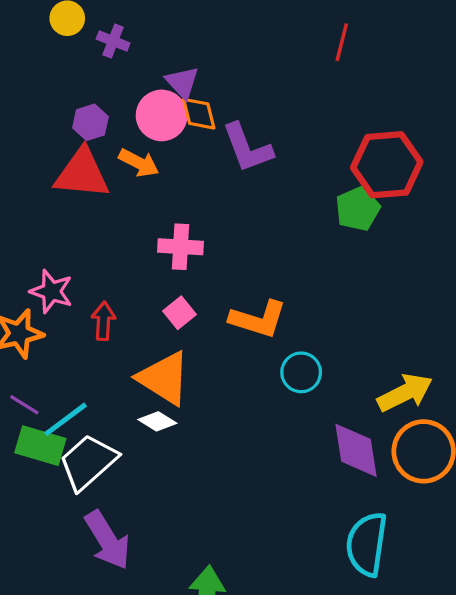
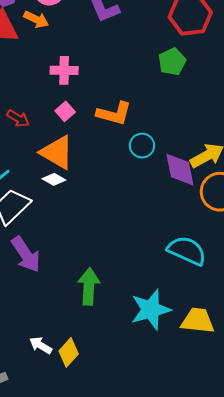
green pentagon: (358, 209) -> (172, 62), moved
red arrow: (103, 321) -> (18, 118), turned 120
purple diamond: (356, 450) -> (180, 170), moved
cyan semicircle: (367, 544) -> (187, 251), turned 108

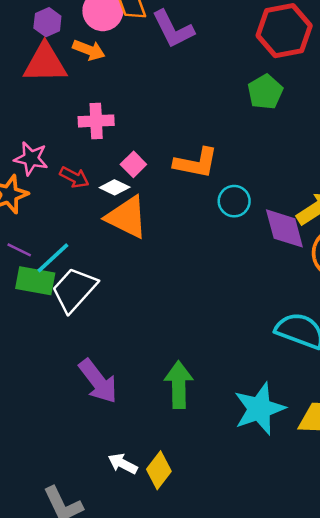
pink cross: (64, 70) -> (96, 121), moved
white diamond: (54, 179) -> (115, 187), moved
purple arrow: (26, 254) -> (98, 381), moved

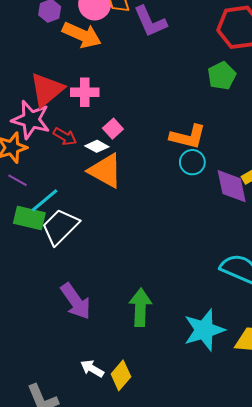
orange arrow: (89, 50) -> (82, 35), size x1.5
red triangle: (45, 63) -> (47, 90), moved, turned -42
pink star: (31, 158) -> (31, 120), size x1.4
orange L-shape: (196, 163) -> (188, 137), moved
purple line: (19, 250) -> (18, 180), moved

